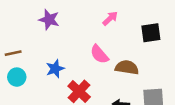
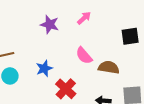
pink arrow: (110, 18) -> (84, 18), moved
purple star: (49, 20) -> (50, 24), moved

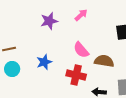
purple star: (50, 24) -> (49, 21), turned -30
red cross: (66, 89) -> (76, 75), moved, turned -30

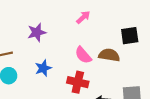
purple star: (49, 21) -> (37, 32), moved
brown semicircle: (104, 61) -> (109, 55), moved

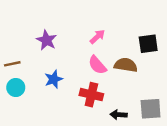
pink arrow: (83, 17) -> (97, 37), moved
purple star: (37, 32) -> (47, 40), turned -30

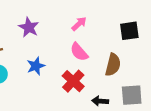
brown semicircle: (126, 65) -> (113, 65), moved, turned 95
red cross: (91, 95) -> (73, 81), turned 30

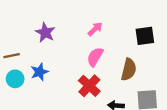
pink semicircle: (79, 52) -> (95, 57), turned 72
blue star: (36, 66) -> (39, 72), moved

